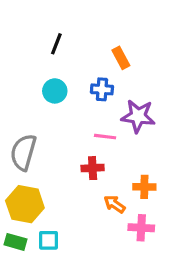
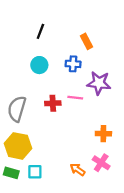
red cross: (93, 168) -> (53, 103), moved
orange arrow: (115, 204) -> (78, 170), moved
pink cross: (141, 228) -> (101, 163), turned 30

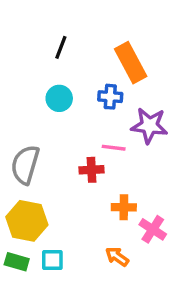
orange rectangle: (87, 41) -> (131, 63), size x1.6
red cross: (53, 103) -> (92, 170), moved
orange cross: (103, 134) -> (124, 207), moved
pink cross: (101, 163) -> (153, 229), moved

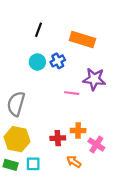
orange rectangle: (131, 63) -> (82, 39), turned -45
blue cross: (110, 97) -> (58, 61), moved, turned -32
red cross: (92, 170) -> (58, 138), moved

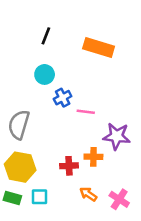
blue cross: (58, 61) -> (63, 98), moved
purple star: (94, 79) -> (117, 136), moved
pink cross: (96, 145) -> (119, 199), moved

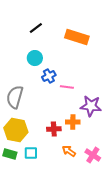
black line: (46, 36) -> (36, 28), turned 32

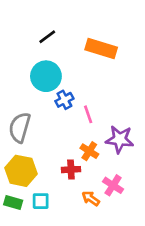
cyan circle: (35, 58) -> (46, 76), size x1.5
pink line: (67, 87) -> (88, 114), turned 64
orange cross: (73, 122) -> (89, 151), moved, turned 32
pink cross: (93, 155) -> (113, 185), moved

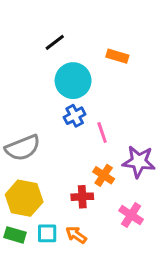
orange rectangle: (101, 49) -> (117, 56), size x0.6
cyan circle: (46, 76) -> (73, 81), moved
gray semicircle: (20, 127) -> (23, 148), turned -128
orange arrow: (91, 198) -> (76, 235), moved

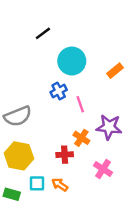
orange rectangle: (117, 56) -> (115, 71), moved, turned -56
cyan circle: (73, 81) -> (72, 61), moved
green rectangle: (15, 235) -> (12, 194), moved

